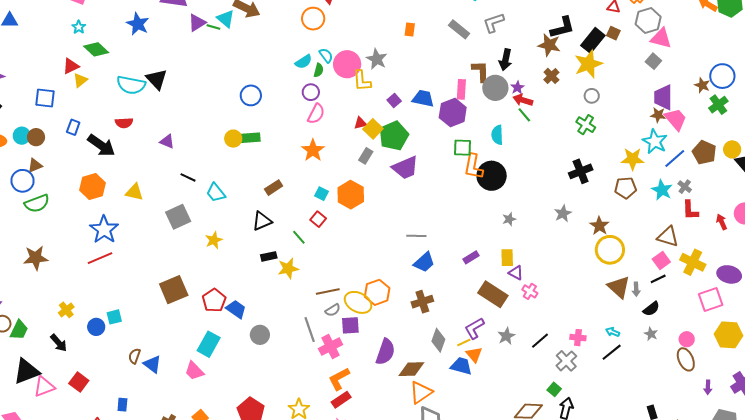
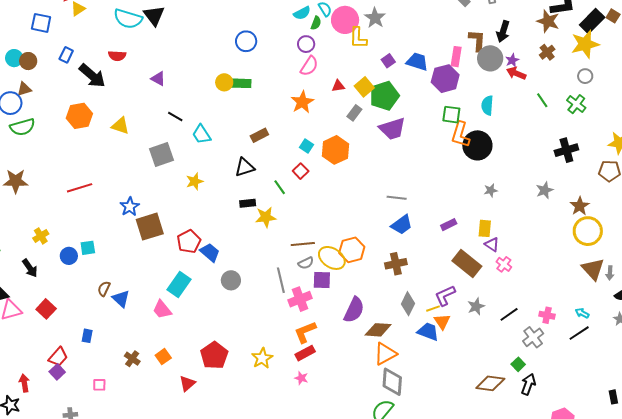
green line: (524, 115) -> (542, 100), moved
red triangle: (360, 123) -> (338, 86), moved
blue star: (104, 230) -> (130, 207), moved, size x0.7

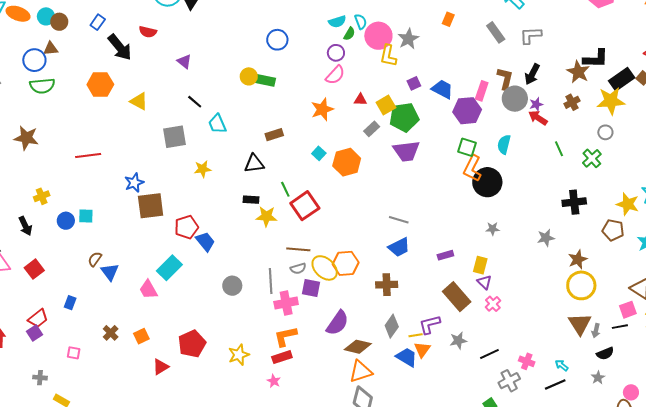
red square: (301, 171) -> (305, 206), moved, size x1.8
gray circle: (231, 280) -> (232, 286), moved

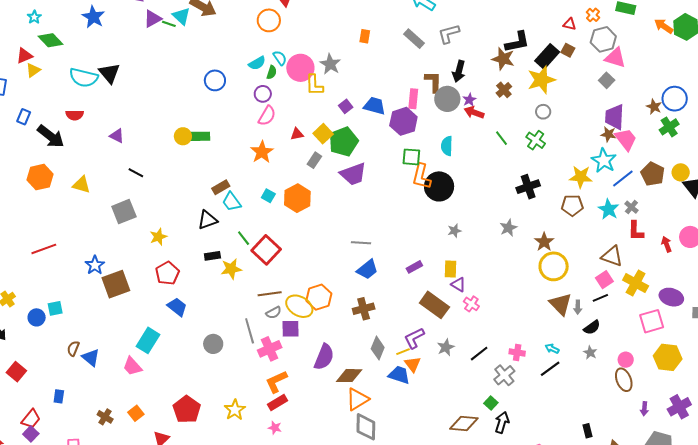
blue circle: (277, 40) -> (215, 80), moved
cyan trapezoid: (217, 124) -> (232, 202), moved
red pentagon: (186, 227) -> (167, 273), moved

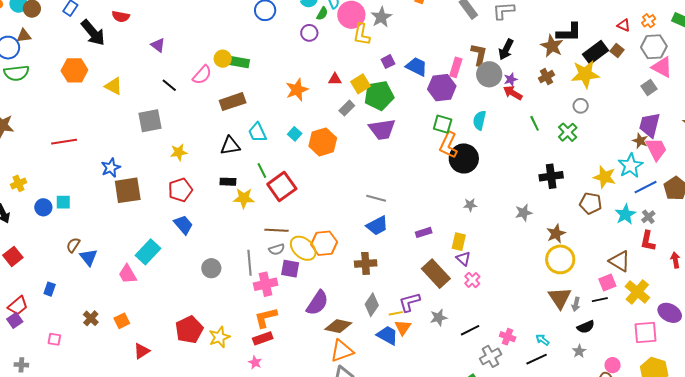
pink semicircle: (267, 116) -> (202, 75), moved
brown rectangle: (221, 187) -> (233, 102), moved, size x1.4
red pentagon: (187, 409) -> (189, 330), moved

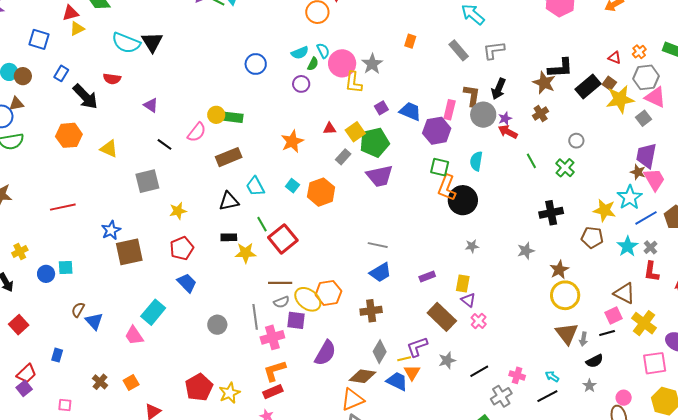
yellow star: (585, 74) -> (620, 99), moved
brown diamond: (338, 326) -> (362, 376), moved

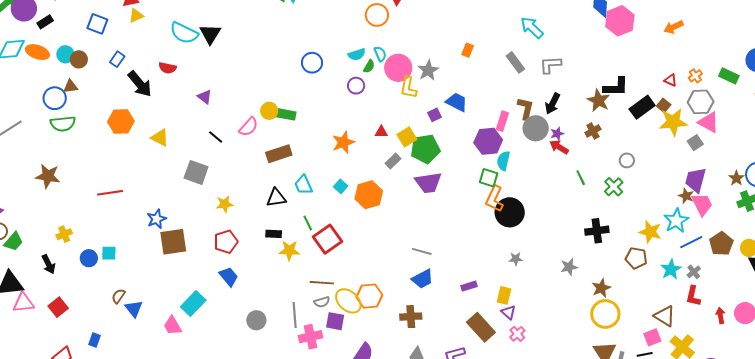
blue trapezoid: (410, 111) -> (457, 102), moved
cyan semicircle: (476, 161) -> (503, 161), moved
gray square: (147, 181) -> (196, 172), turned 30

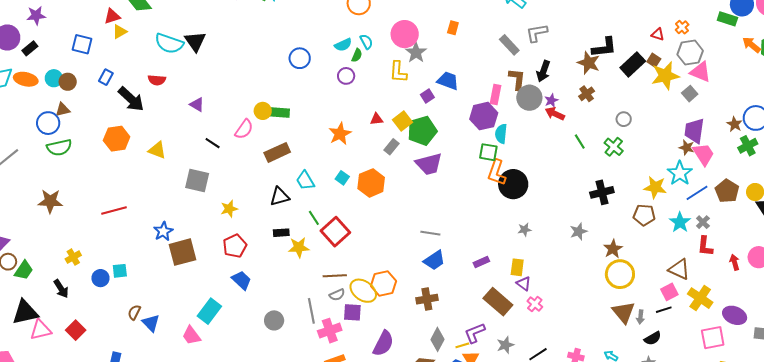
gray rectangle: (515, 62) -> (509, 45), moved
pink circle: (398, 68) -> (405, 34), moved
green rectangle: (729, 76) -> (727, 19), moved

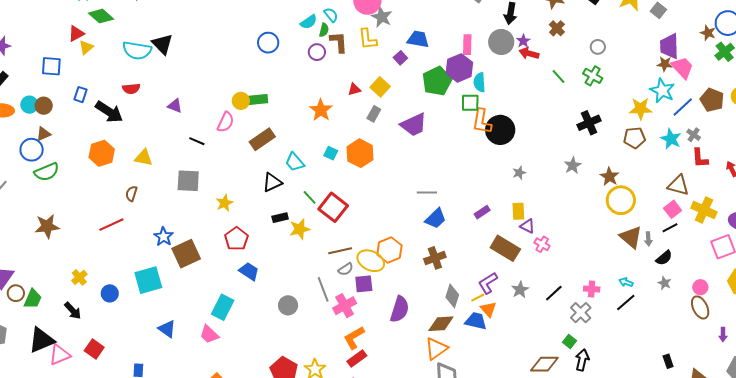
brown L-shape: (517, 79) -> (339, 42), moved
green pentagon: (422, 131) -> (437, 81), moved
cyan square: (120, 271) -> (148, 280), moved, size x1.8
brown semicircle: (134, 312) -> (131, 194), moved

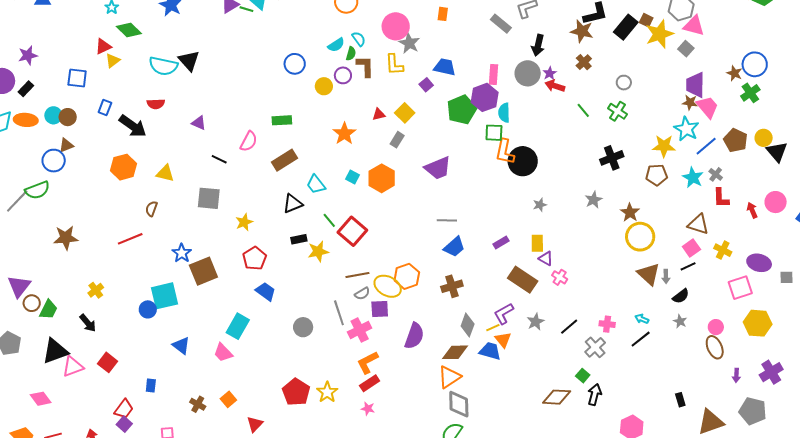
yellow circle: (241, 101) -> (324, 86), moved
purple trapezoid: (414, 125) -> (438, 168), moved
green semicircle: (47, 172) -> (37, 190), moved
yellow cross: (704, 210) -> (723, 250), size x0.7
blue circle: (110, 293) -> (148, 309), moved

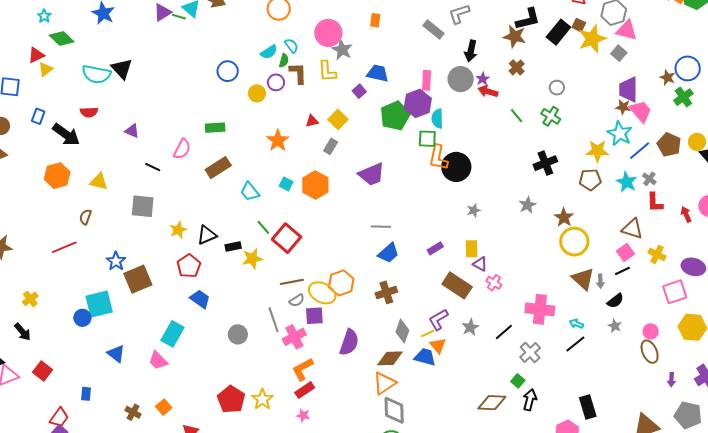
black triangle: (293, 204) -> (207, 235), moved
pink cross: (607, 324) -> (540, 309), moved, size x1.8
black rectangle: (680, 400) -> (588, 407), moved, size x1.6

